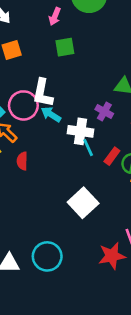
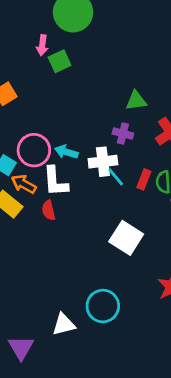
green square: (65, 47) -> (60, 61), moved
white L-shape: (43, 93) -> (55, 181), moved

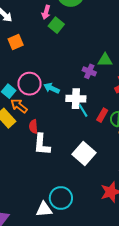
green square: (60, 61) -> (56, 25), turned -35
purple cross: (123, 133) -> (89, 71), moved
white L-shape: (55, 181) -> (42, 144), moved
white triangle: (64, 324) -> (44, 209), moved

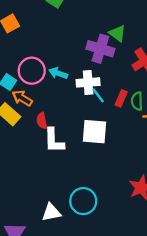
green triangle: (105, 60) -> (117, 33), turned 42
purple cross: (89, 71) -> (100, 49), size x1.6
white square: (84, 154) -> (94, 132), moved, turned -30
white triangle: (44, 209) -> (51, 212), moved

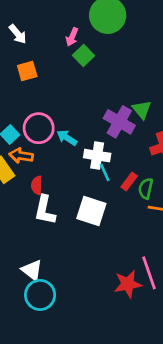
orange arrow: (22, 98) -> (21, 156), turned -36
cyan circle: (83, 201) -> (40, 295), moved
white triangle: (51, 212) -> (32, 270), moved, turned 36

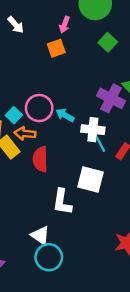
green square: (83, 55) -> (108, 42), moved
orange square: (27, 71) -> (56, 48), moved
red semicircle: (37, 185) -> (40, 159), size x1.5
white L-shape: (45, 210) -> (62, 202), moved

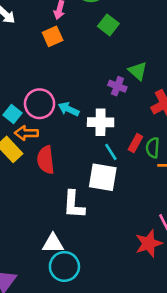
purple cross: (111, 98) -> (117, 86), size x0.6
cyan line: (101, 144) -> (111, 152), moved
white triangle: (40, 235) -> (53, 243), turned -30

